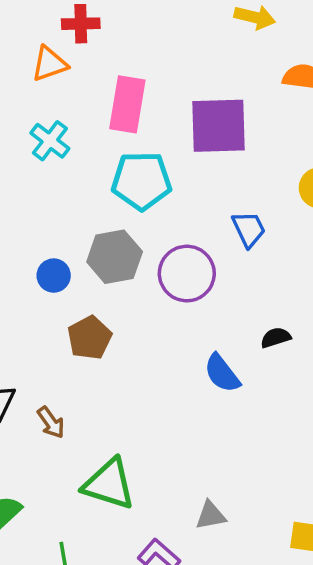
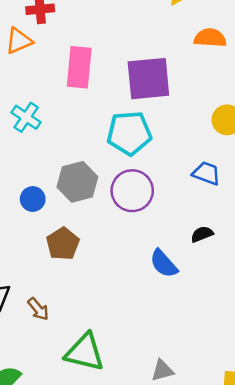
cyan cross: (50, 141) -> (26, 117), moved
cyan pentagon: (142, 181) -> (129, 133), moved
blue trapezoid: (249, 229) -> (206, 173), moved, turned -40

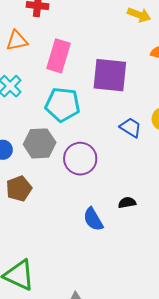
orange triangle: (19, 41) -> (17, 41), moved
cyan pentagon: (129, 133) -> (63, 105), moved
blue trapezoid: (206, 173) -> (131, 128), moved

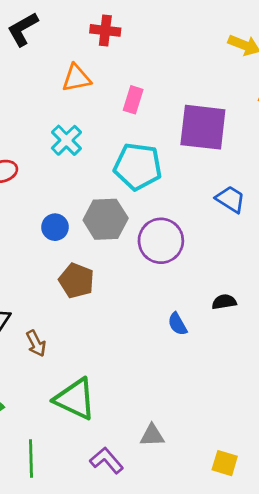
pink rectangle: (59, 56) -> (133, 100), size x0.6
brown pentagon: (19, 189) -> (76, 281), turned -30
blue semicircle: (93, 219) -> (177, 324), size x0.7

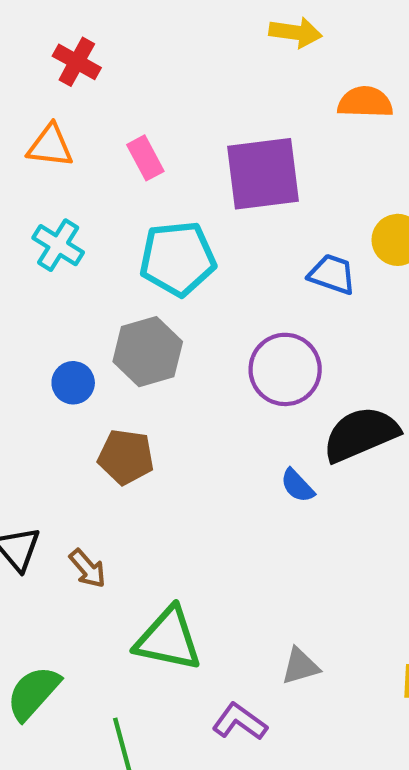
red cross: (105, 30) -> (77, 62), turned 36
orange triangle: (76, 78) -> (50, 146), turned 32
pink rectangle: (133, 100) -> (145, 158), turned -32
purple circle: (161, 241) -> (285, 369), moved
black semicircle: (224, 302) -> (361, 434), size x2.0

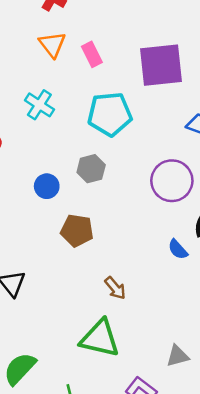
orange triangle: (50, 146) -> (52, 44), moved, turned 44
gray hexagon: (148, 352) -> (91, 169), size x0.7
brown arrow: (88, 568) -> (115, 288), moved

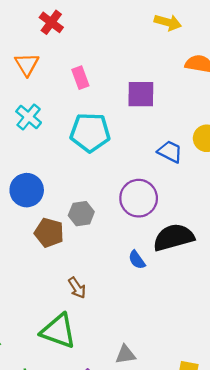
orange triangle: (52, 44) -> (27, 64), moved
purple square: (161, 65) -> (141, 94), size x0.7
gray hexagon: (91, 169) -> (81, 214), moved
blue circle: (47, 186) -> (27, 190), size x1.5

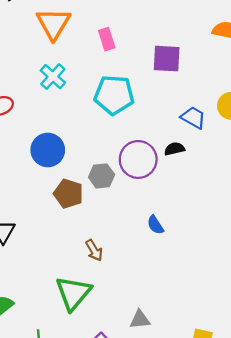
orange triangle: (27, 64) -> (53, 24), size x1.4
purple circle: (139, 198) -> (138, 159), moved
black semicircle: (174, 237) -> (174, 149), moved, size x0.5
green triangle: (58, 331) -> (73, 293), turned 48

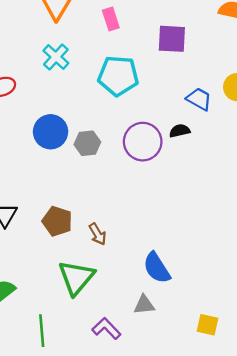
gray hexagon: (102, 176) -> (87, 143), moved
brown pentagon: (68, 194) -> (57, 221), moved
blue semicircle: (155, 225) -> (157, 268), moved, size x1.6

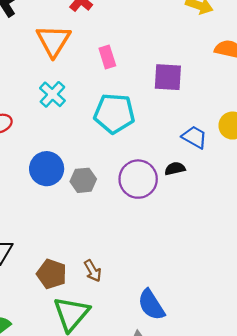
brown pentagon: (57, 221) -> (52, 274), moved

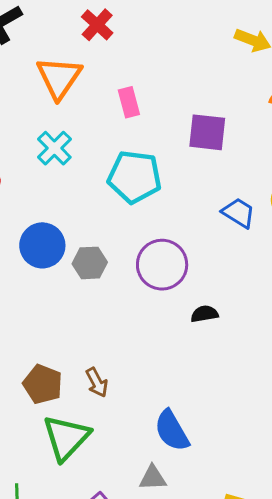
black semicircle: (175, 169) -> (204, 314), moved

